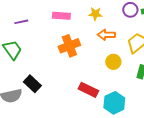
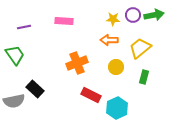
yellow star: (95, 14) -> (113, 19), moved
orange cross: (69, 46) -> (77, 63), moved

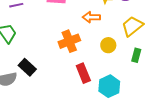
orange arrow: (109, 40) -> (91, 17), moved
red rectangle: (91, 95) -> (83, 73), turned 42

